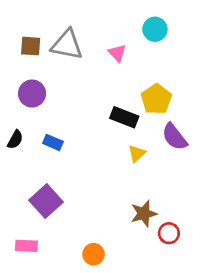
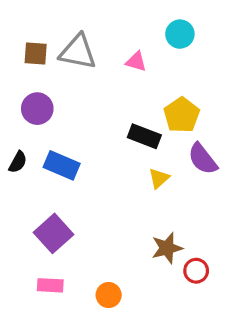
pink triangle: (117, 53) -> (136, 62), turned -30
blue rectangle: (53, 142) -> (62, 165), size x1.5
pink rectangle: (26, 246) -> (50, 285), moved

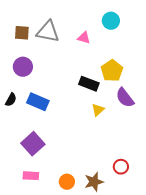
brown star: (167, 248) -> (94, 182), moved

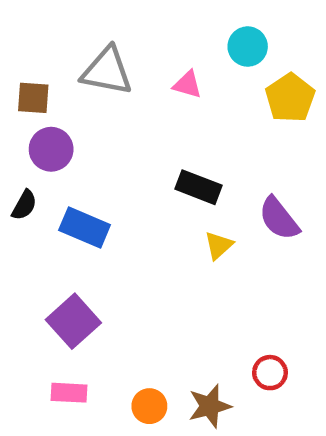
brown square: (22, 33) -> (33, 98), moved
yellow pentagon: (112, 71) -> (290, 98), moved
black semicircle: (11, 100) -> (24, 205), moved

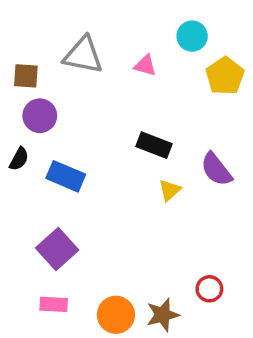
orange circle: (149, 406) -> (116, 315), size x1.4

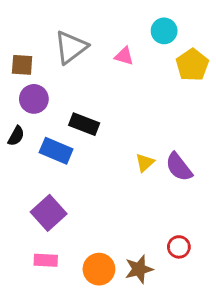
gray triangle: (83, 55) -> (71, 47), turned -48
black rectangle: (154, 145) -> (84, 124), moved
purple semicircle: (216, 169) -> (179, 167), moved

